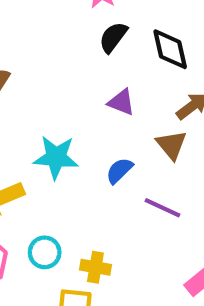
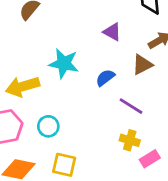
brown triangle: (172, 145) -> (142, 65), turned 35
yellow cross: (95, 267) -> (130, 140), moved

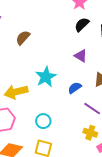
cyan star: (64, 63) -> (46, 77), turned 30
cyan circle: (48, 126) -> (43, 121), moved

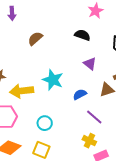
black semicircle: (82, 25) -> (82, 35), moved, turned 56
cyan star: (46, 77) -> (53, 80), turned -30

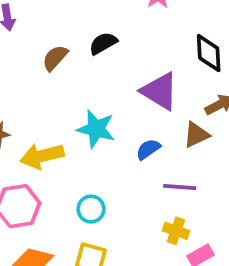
black semicircle: (82, 35) -> (103, 43), moved, turned -42
purple triangle: (90, 64) -> (160, 91), size x1.6
purple line: (94, 117) -> (180, 187), turned -30

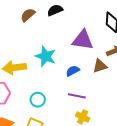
purple triangle: (160, 91) -> (83, 40), turned -30
purple line: (180, 187) -> (77, 96), moved

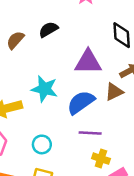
blue semicircle: (73, 71) -> (81, 102), size x1.6

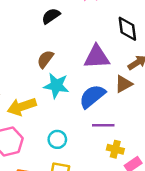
black semicircle: (48, 30) -> (51, 16), moved
brown semicircle: (15, 40) -> (45, 59), moved

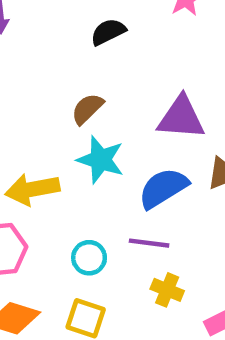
purple line: (103, 125) -> (149, 243), moved
yellow cross: (115, 149) -> (167, 290), moved

